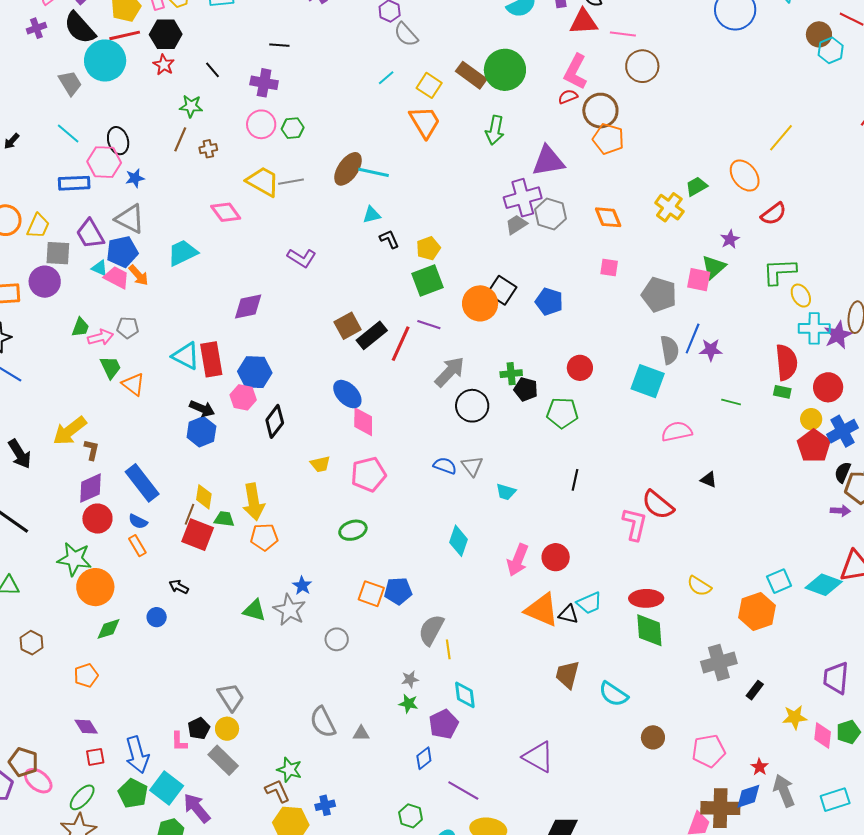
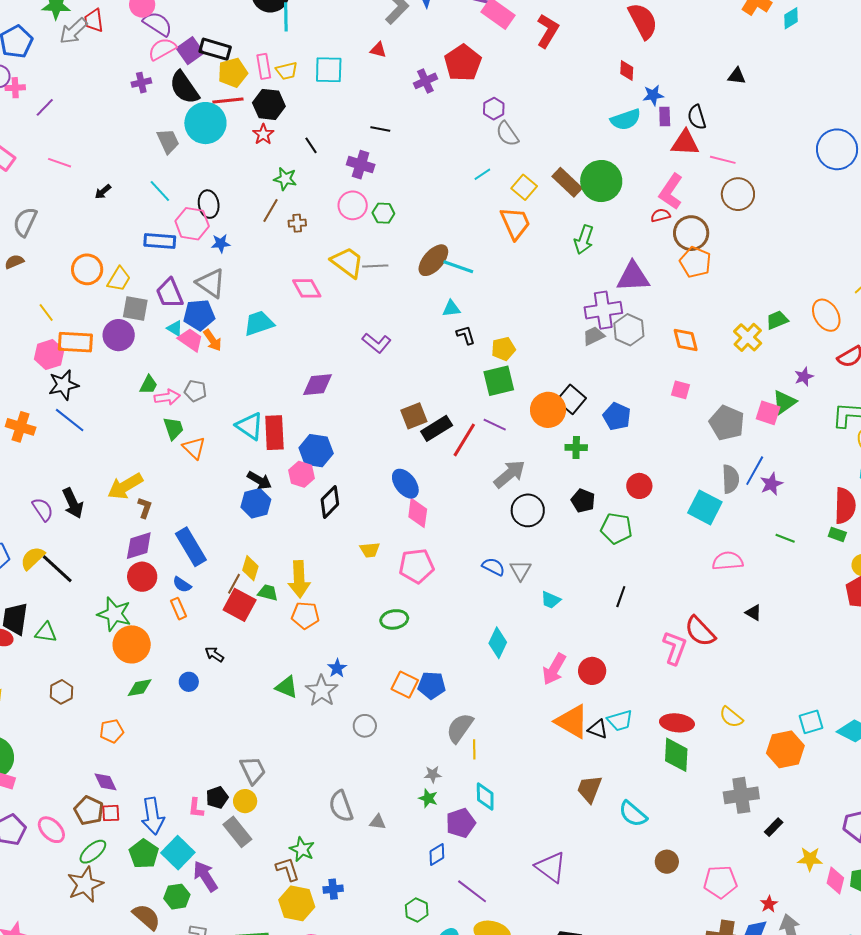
purple star: (711, 350) -> (771, 484), turned -30
green cross: (511, 374) -> (576, 448), moved
brown pentagon: (23, 762) -> (89, 811), moved

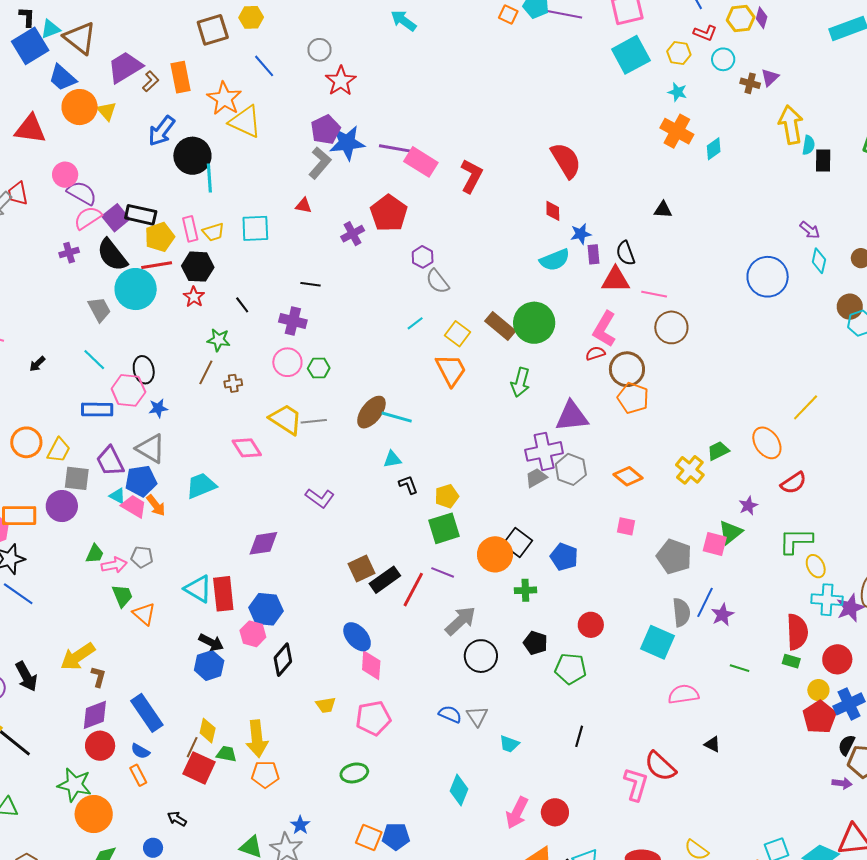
orange diamond: (686, 340) -> (628, 476), turned -32

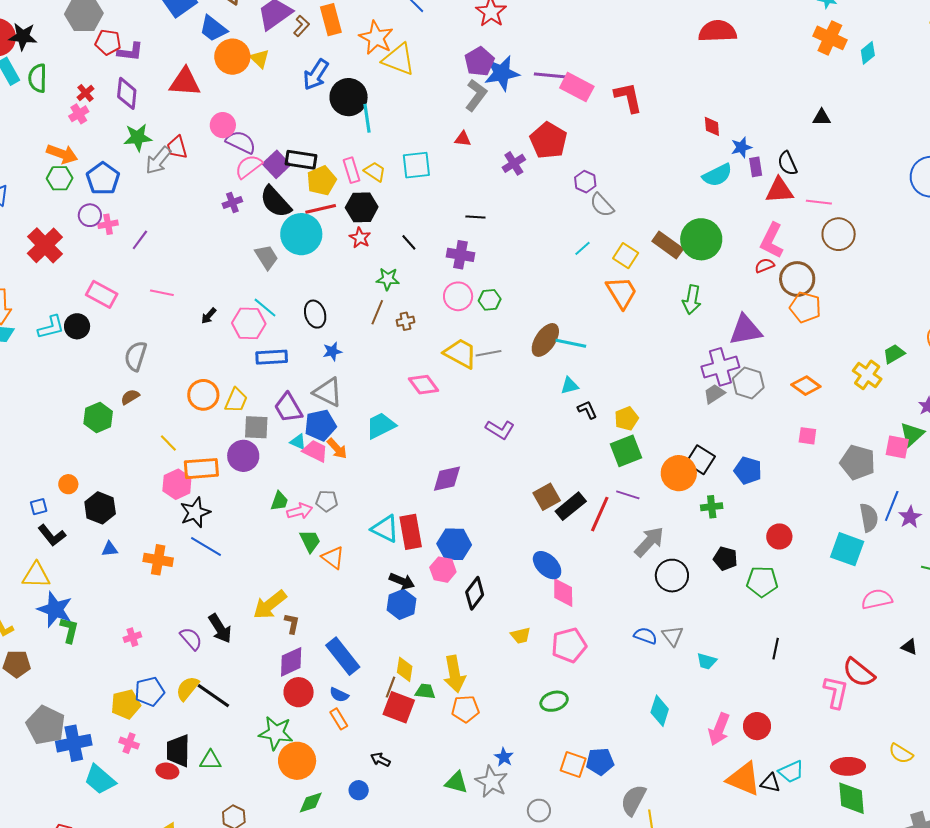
red semicircle: (566, 160) -> (718, 31), moved, turned -57
red L-shape: (471, 176) -> (628, 97), turned -36
yellow trapezoid: (213, 232) -> (375, 172), turned -125
pink hexagon: (128, 390) -> (249, 323), moved

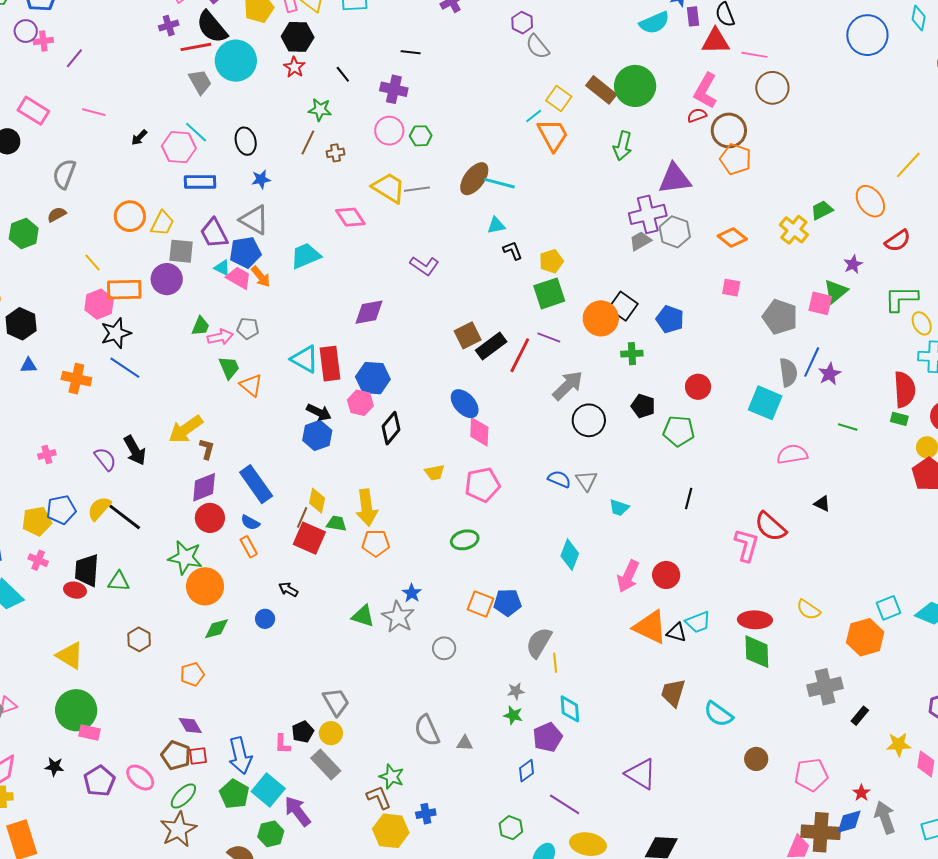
red line: (321, 209) -> (196, 47), moved
cyan line: (583, 248) -> (534, 116), moved

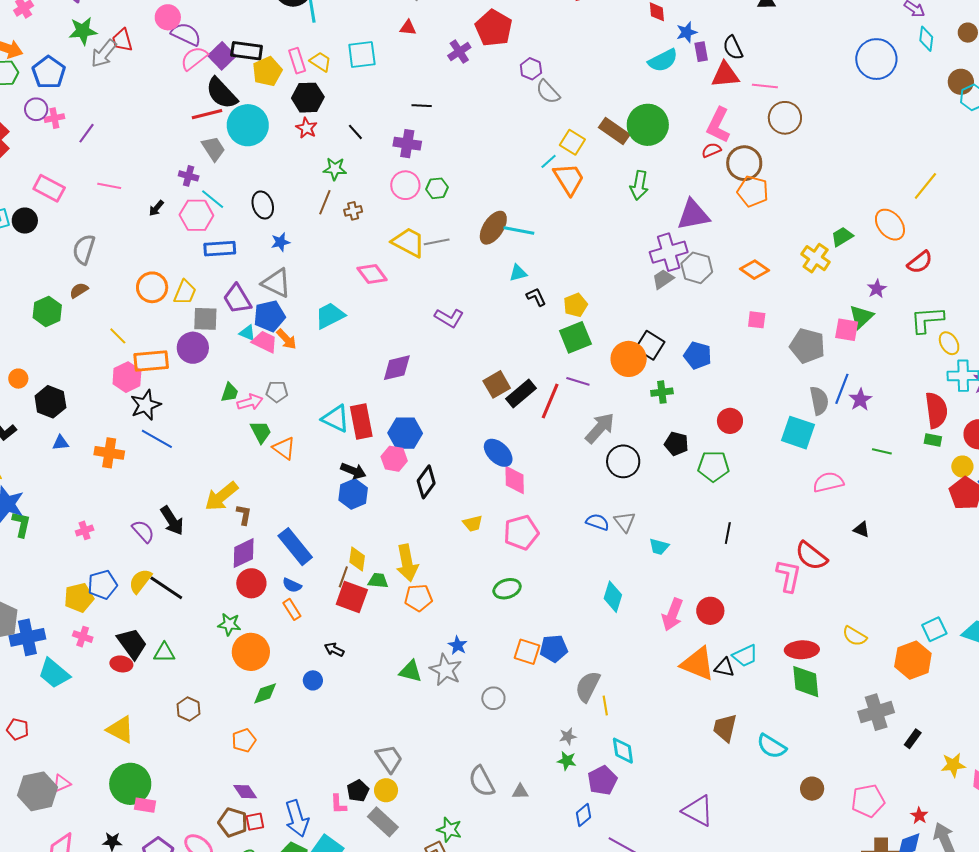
purple cross: (169, 26) -> (189, 176), moved, turned 36
green star: (185, 557) -> (229, 624), size x0.7
black trapezoid: (87, 570) -> (132, 644), turned 144

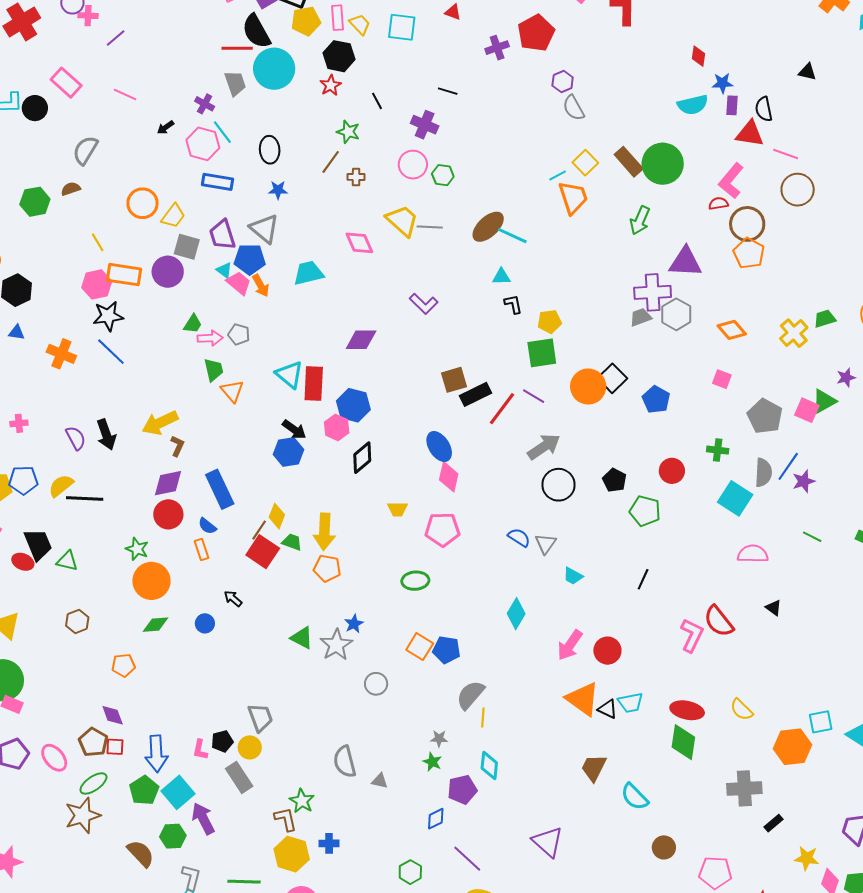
green cross: (662, 392) -> (718, 450), moved
black line: (166, 588) -> (85, 499), turned -45

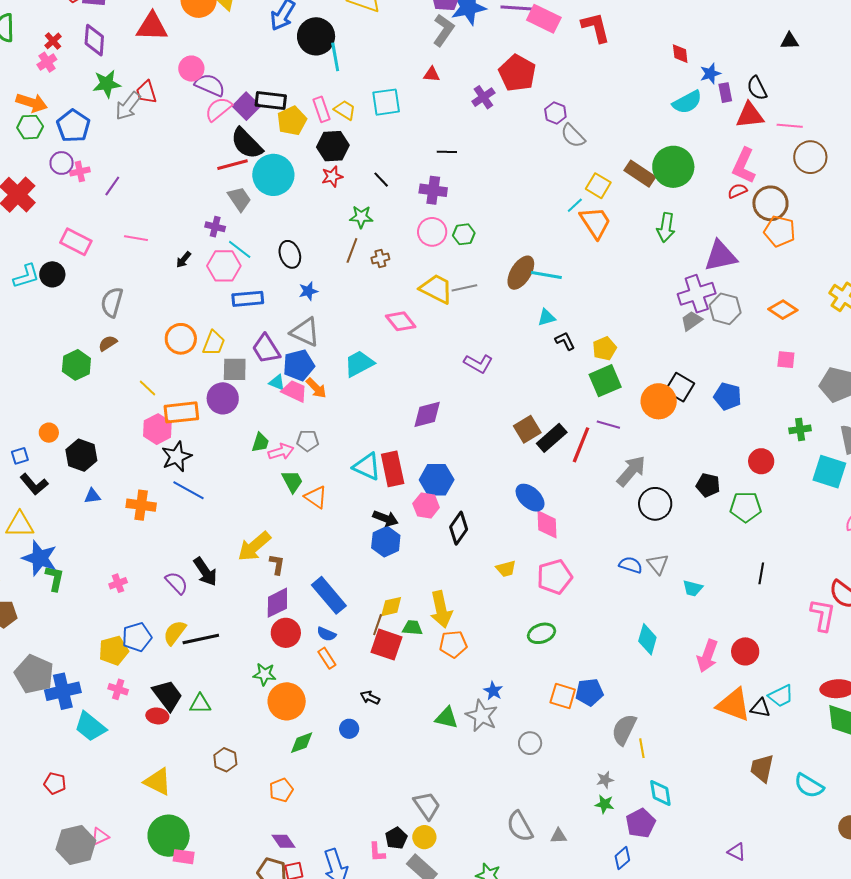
red star: (331, 85) -> (332, 177), turned 30
yellow diamond: (277, 516) -> (391, 607), turned 70
purple triangle: (548, 842) -> (737, 852), size x0.6

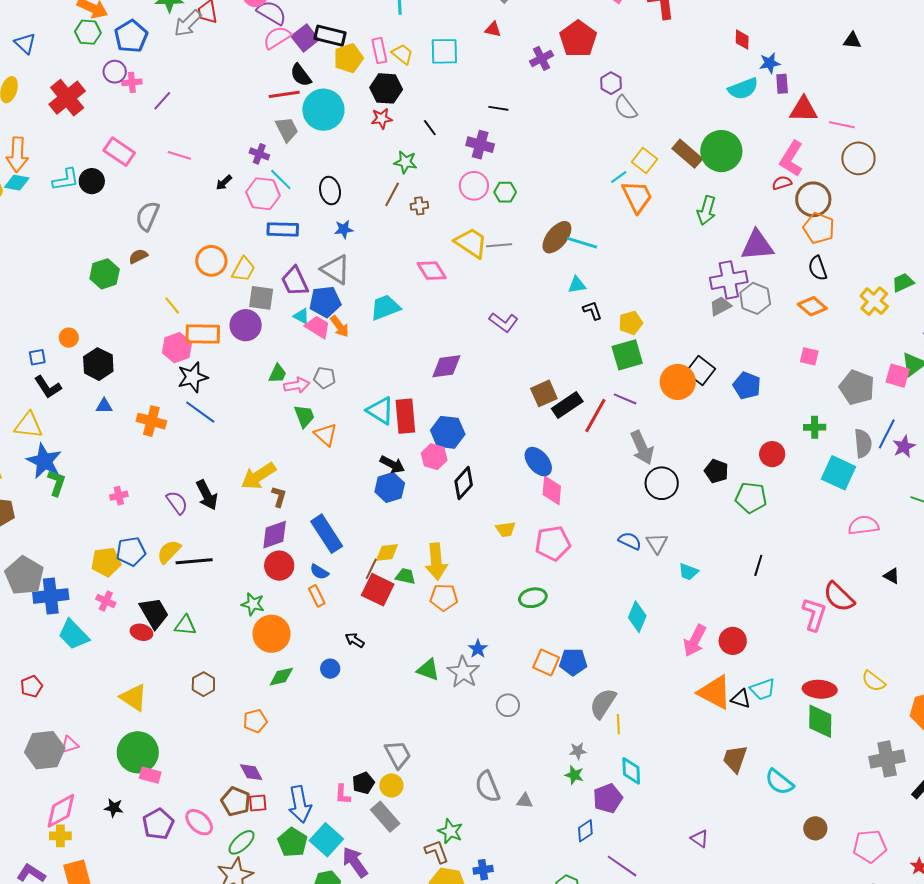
black semicircle: (757, 88) -> (818, 268), moved
black semicircle: (247, 143) -> (301, 75), size x0.7
gray arrow: (631, 471) -> (642, 448), turned 108
red pentagon: (55, 783) -> (31, 686), turned 30

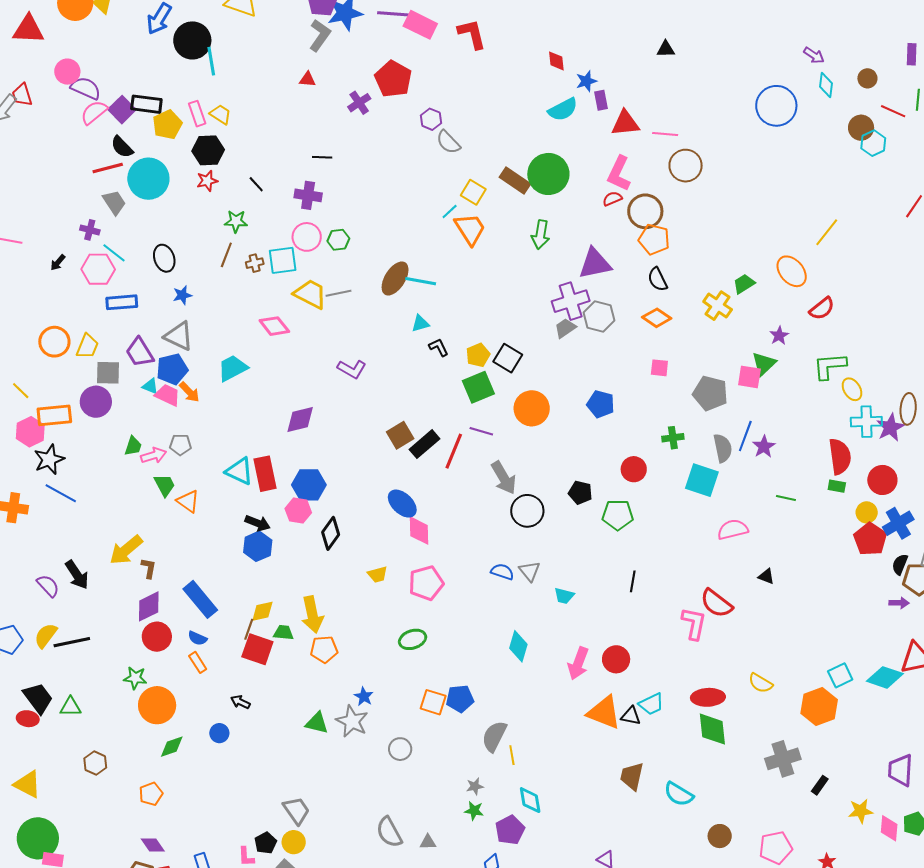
cyan square: (444, 51) -> (283, 260), moved
black square: (701, 370) -> (508, 358), moved

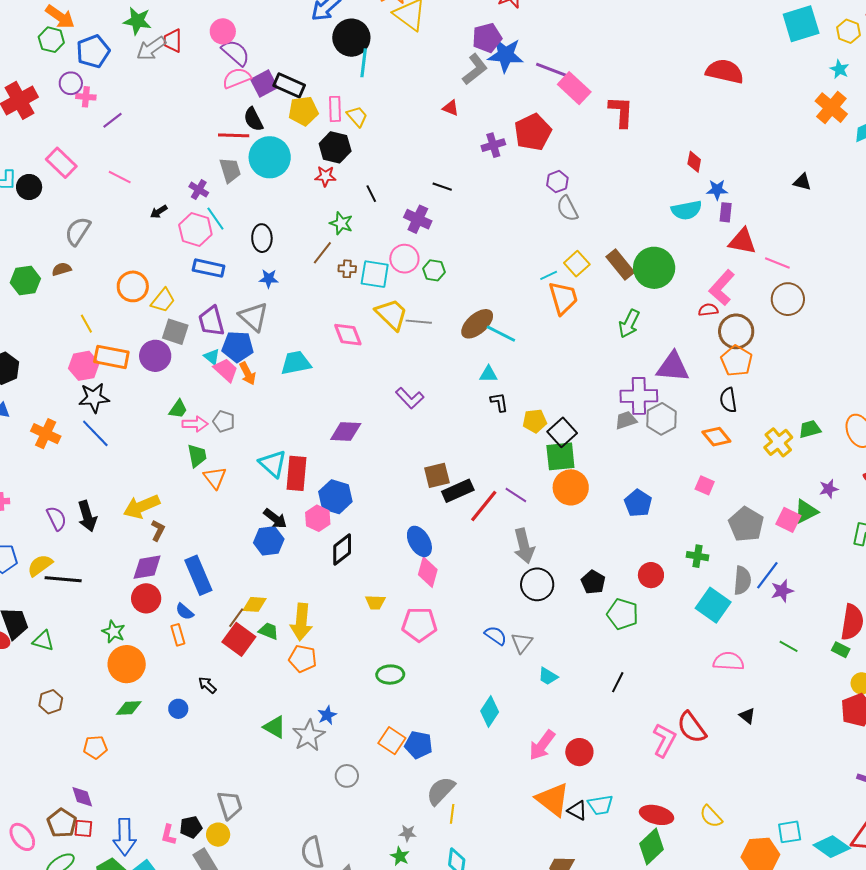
green square: (478, 387) -> (560, 456), moved
green diamond: (712, 729) -> (652, 847), turned 36

